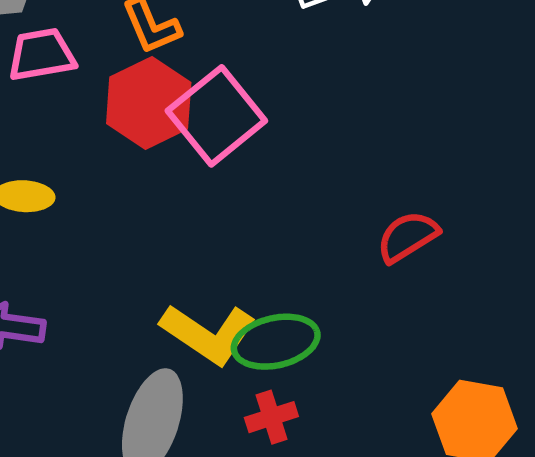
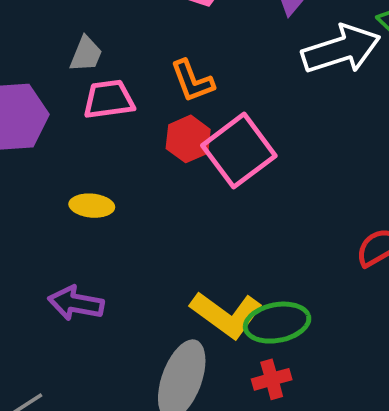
red hexagon: (149, 103) -> (188, 139), size x0.7

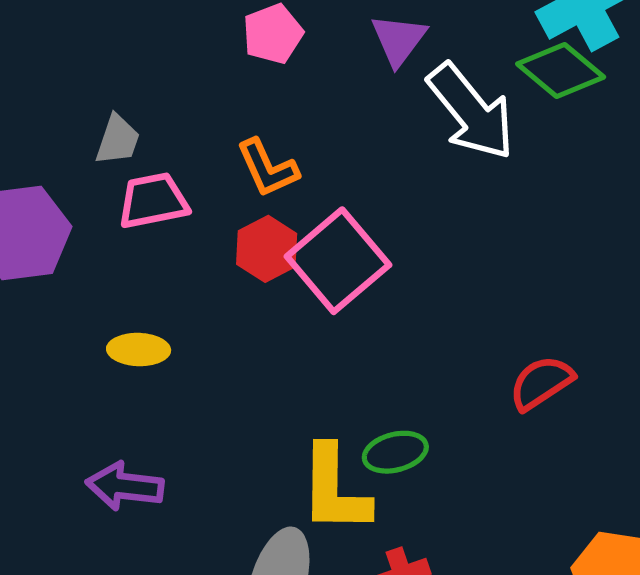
white arrow: (341, 49) -> (471, 112), turned 72
yellow L-shape: (226, 315) -> (335, 489), turned 58
green ellipse: (277, 323) -> (395, 452), moved, size x0.7

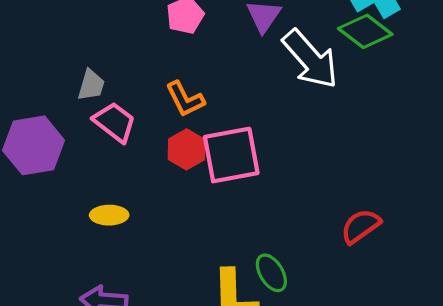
pink trapezoid: (153, 201) -> (115, 122), turned 51
pink square: (338, 261) -> (231, 155), turned 32
green ellipse: (395, 452) -> (271, 273), turned 75

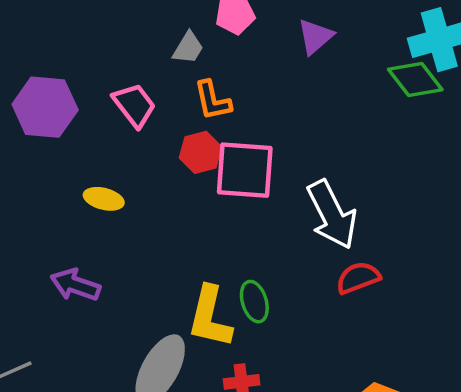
white arrow: (310, 59) -> (332, 215), moved
gray trapezoid: (91, 85) -> (188, 48), moved

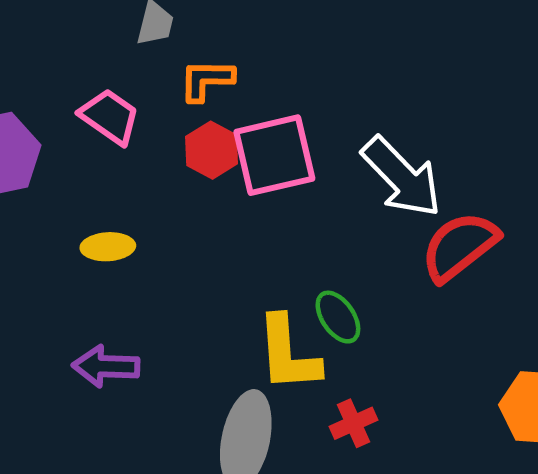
orange L-shape: (213, 100) -> (206, 80), turned 120
red semicircle: (358, 278) -> (459, 246), size x1.4

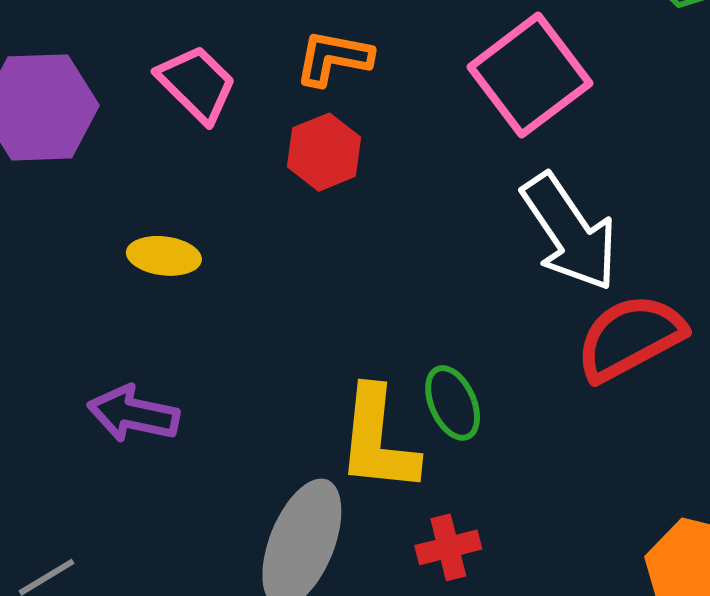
pink square: (274, 155) -> (530, 75), moved, turned -34

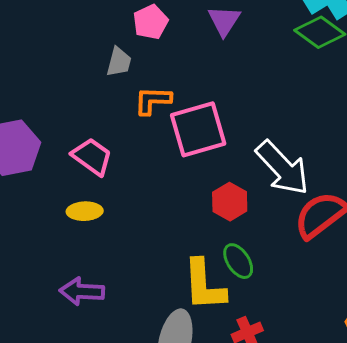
pink square: (530, 75) -> (198, 129), moved, turned 30
pink trapezoid: (197, 84) -> (92, 157), moved
red hexagon: (324, 152) -> (230, 202), moved

